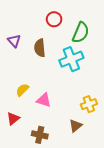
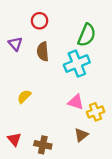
red circle: (54, 19) -> (40, 21), moved
pink triangle: (44, 100) -> (76, 102), moved
red triangle: (13, 119) -> (14, 139), moved, turned -32

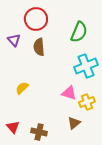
red circle: (40, 21) -> (36, 19), size x1.5
cyan cross: (77, 64) -> (86, 66), moved

